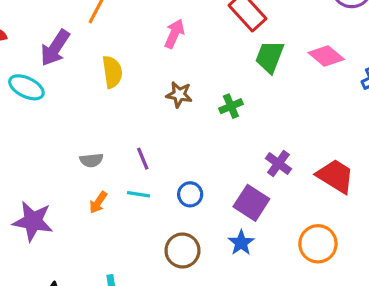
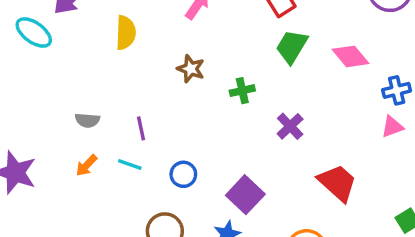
purple cross: (278, 164) -> (290, 126), moved

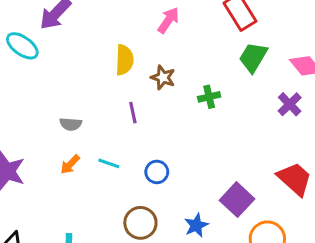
yellow semicircle: (126, 33) -> (124, 60), moved
purple cross: (290, 126) -> (290, 104), moved
purple line: (141, 128) -> (133, 113), moved
purple square: (245, 195) -> (237, 200), moved

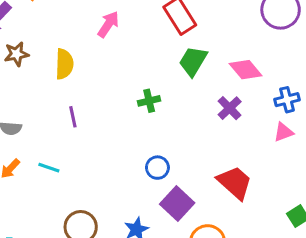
brown star: (163, 77) -> (16, 54), moved, turned -30
blue circle: (157, 172) -> (157, 168), moved

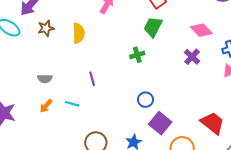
green trapezoid: (193, 61) -> (153, 27), moved
purple line: (73, 117) -> (92, 79), moved
red trapezoid: (235, 183) -> (213, 123), moved

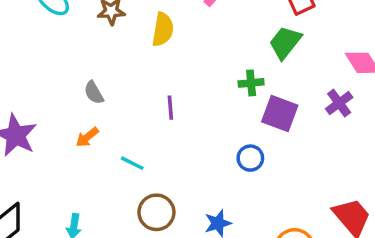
gray semicircle: (45, 79) -> (94, 93), turned 48
cyan line: (72, 104) -> (132, 163), moved
purple square: (160, 123) -> (280, 113), moved, turned -30

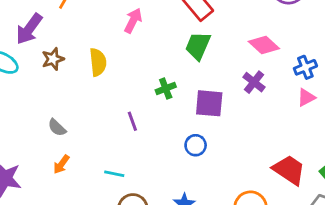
green cross: (251, 83) -> (166, 88), moved
purple line: (170, 108) -> (132, 121), moved
cyan line: (132, 163) -> (114, 174), moved

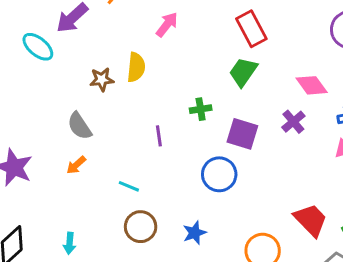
pink arrow: (133, 21) -> (167, 25), moved
brown star: (53, 59) -> (102, 79), moved
gray semicircle: (57, 128) -> (80, 126), size x1.4
blue circle: (196, 145) -> (219, 174), size x1.5

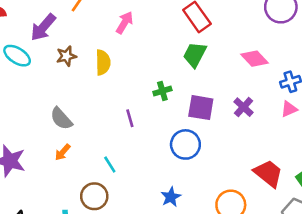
brown star: (102, 79) -> (66, 56), moved
purple cross: (293, 122) -> (244, 107), moved
cyan line: (129, 186) -> (110, 165), turned 42
brown circle: (141, 227) -> (94, 196), moved

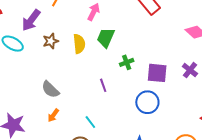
green trapezoid: (195, 55) -> (106, 38), moved

